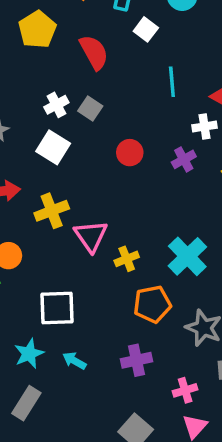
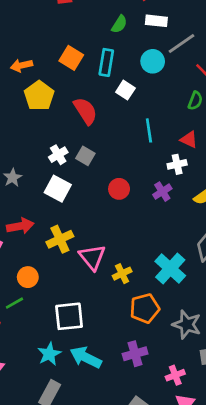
cyan arrow: (74, 361) -> (86, 357), size x1.6

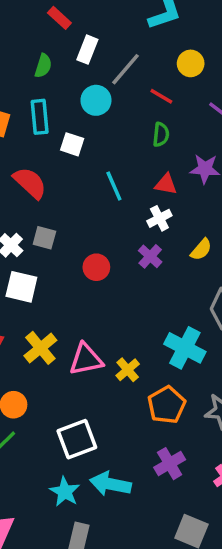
white rectangle: (156, 21) -> (87, 50), turned -60
pink triangle: (92, 257) -> (86, 359), turned -48

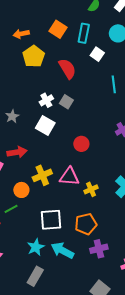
red circle: (96, 267) -> (81, 144), moved
yellow cross: (40, 348) -> (42, 175), moved
orange pentagon: (167, 405) -> (86, 224), moved

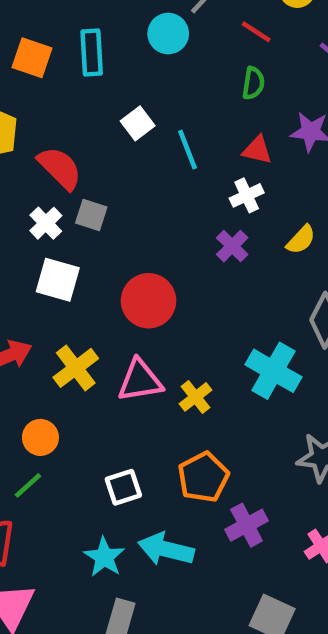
white square: (97, 54) -> (138, 123), moved, turned 32
red semicircle: (67, 69) -> (60, 168), moved
red circle: (81, 144) -> (149, 301), size x1.5
yellow cross: (42, 175) -> (76, 368), moved
white square: (51, 220) -> (123, 487), size x0.7

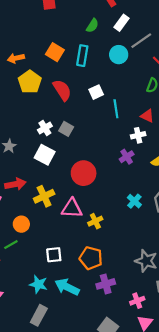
red semicircle: (60, 168) -> (62, 90), moved
cyan cross: (273, 371) -> (134, 201), moved, size x0.6
orange pentagon: (203, 477) -> (91, 258), turned 30
cyan star: (104, 557) -> (38, 284), turned -30

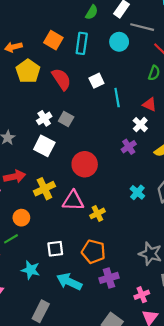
gray line: (141, 41) -> (142, 27), turned 50
white cross: (138, 135) -> (140, 125), turned -32
cyan star: (38, 284) -> (31, 270), moved

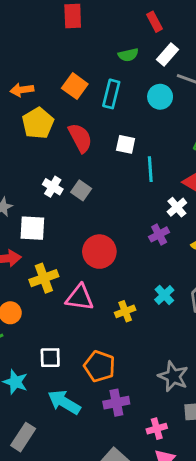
green semicircle: (92, 12) -> (128, 55), turned 40
white square: (96, 81) -> (126, 144), turned 32
white cross: (44, 118) -> (53, 187), turned -32
white square: (44, 146) -> (32, 228), moved, turned -30
yellow cross: (97, 213) -> (125, 311), moved

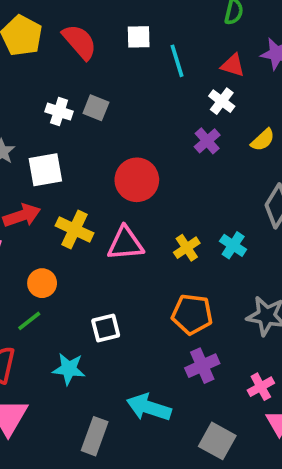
yellow cross: (44, 278) -> (75, 229), turned -32
cyan cross: (164, 295) -> (233, 245), moved
orange pentagon: (99, 366) -> (192, 314), moved
cyan arrow: (64, 402) -> (149, 407), moved

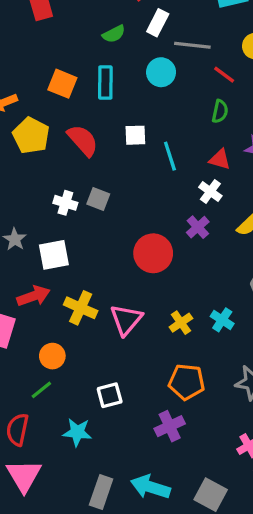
red circle: (137, 180) -> (153, 253), moved
pink triangle: (125, 244) -> (126, 320), turned -44
purple cross: (202, 366) -> (170, 426), moved
cyan arrow: (149, 407) -> (150, 487), moved

